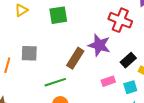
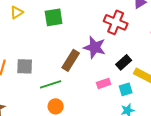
gray square: (29, 53) -> (25, 66), moved

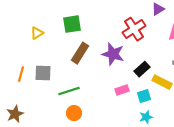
yellow triangle: (17, 12) -> (37, 33), moved
red cross: (116, 22) -> (134, 29), turned 35
brown rectangle: (71, 60) -> (80, 53), moved

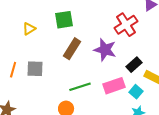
pink rectangle: (122, 90) -> (114, 86), size x1.5
green line: (69, 91) -> (80, 87), moved
cyan square: (144, 96) -> (136, 92), turned -32

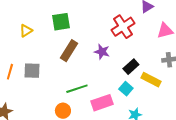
purple star: (105, 50) -> (102, 52), size x0.7
pink rectangle: (114, 86) -> (102, 103), moved
cyan square: (136, 92) -> (126, 89), moved

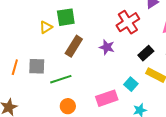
yellow triangle: (26, 31) -> (46, 27), moved
black rectangle: (131, 67) -> (146, 53), moved
green line: (77, 89) -> (61, 79), moved

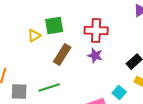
red cross: (128, 22) -> (96, 31), moved, turned 35
gray square: (37, 66) -> (19, 92), moved

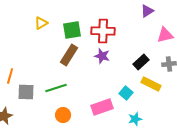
green square: (54, 26) -> (72, 30), moved
yellow triangle: (34, 36) -> (41, 23), moved

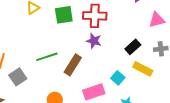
brown rectangle: (69, 55) -> (73, 65), moved
green line: (56, 88) -> (47, 57), moved
gray square: (26, 92) -> (18, 77), turned -36

